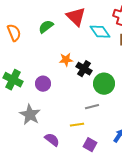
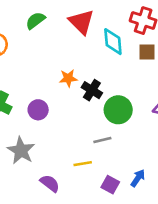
green semicircle: (46, 27) -> (35, 21), moved
cyan diamond: (100, 32) -> (113, 42), turned 30
purple square: (90, 145) -> (110, 185), moved

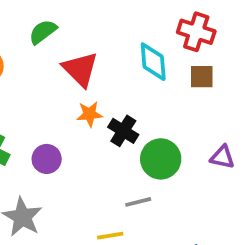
red triangle: (81, 22) -> (80, 69), moved

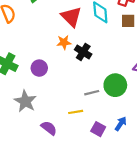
red triangle: (80, 69) -> (71, 17), moved
green circle: (161, 159) -> (115, 85), moved

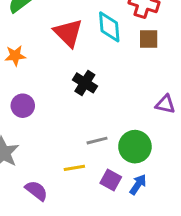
orange star: (64, 42) -> (15, 56), moved
green circle: (115, 85) -> (135, 147), moved
purple square: (98, 129) -> (111, 180), moved

